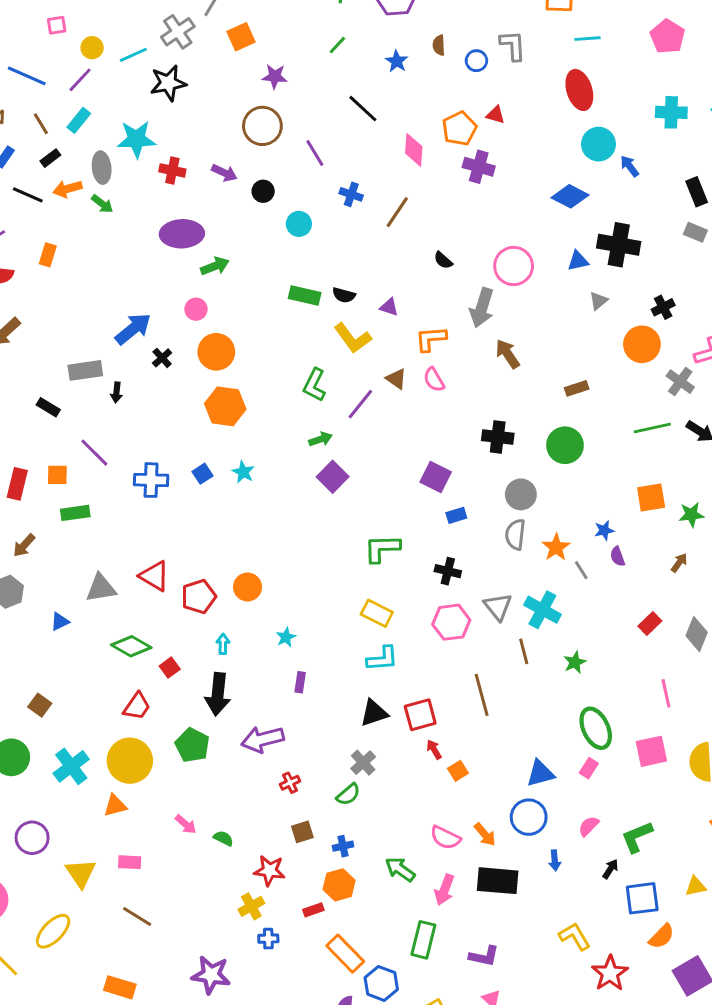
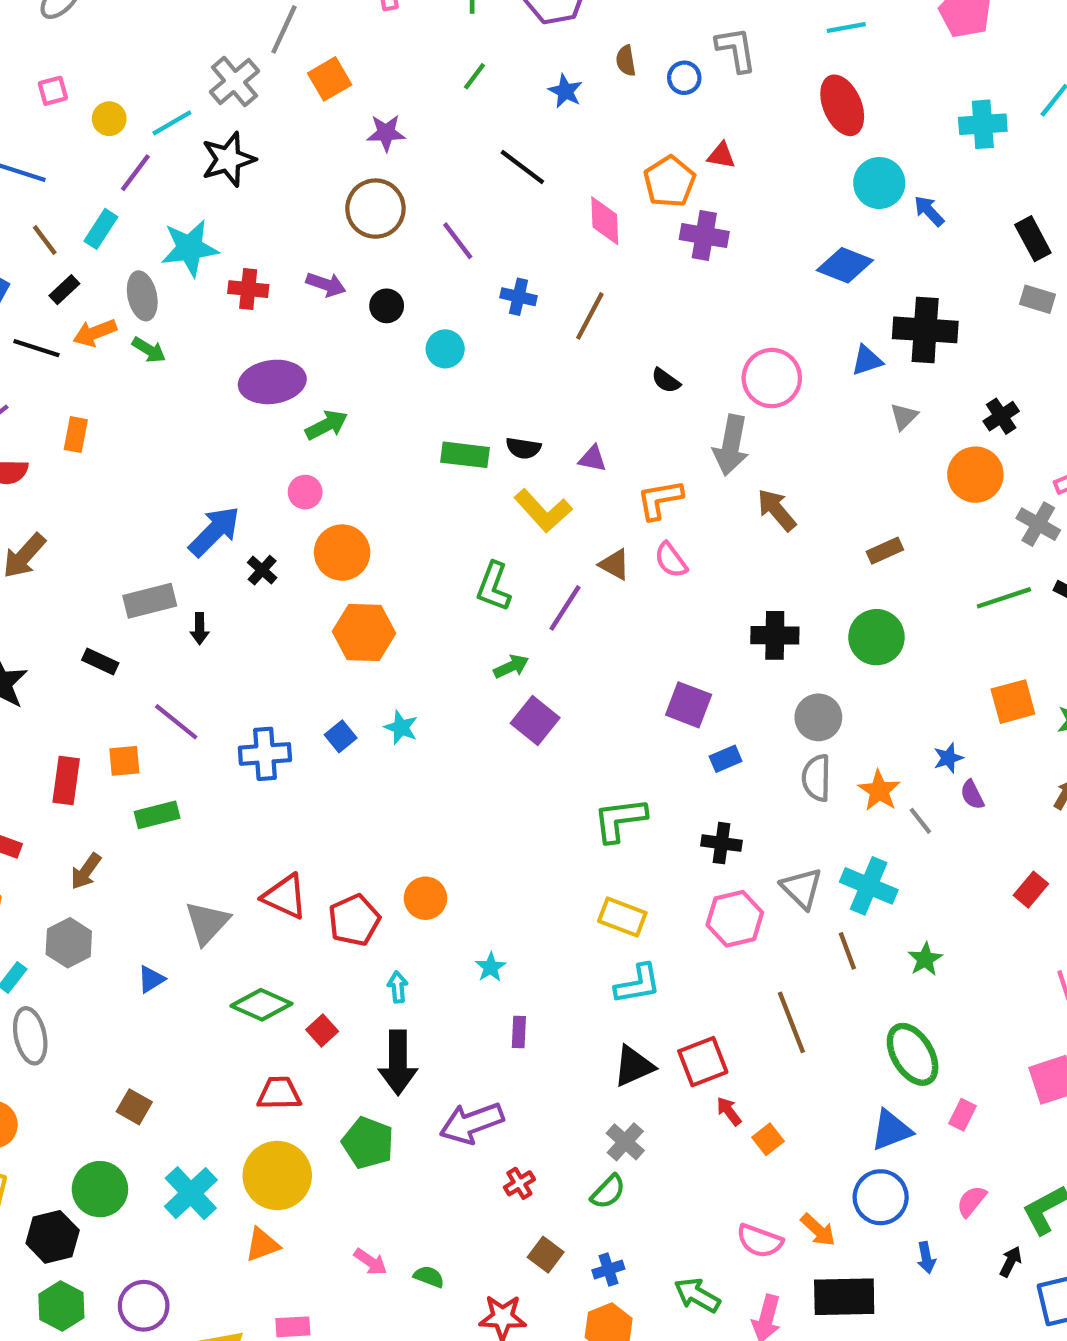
purple line: (80, 80) -> (135, 173), moved
gray triangle: (101, 588) -> (207, 923), turned -32
red trapezoid: (137, 706) -> (279, 1093), turned -120
green ellipse: (596, 728) -> (913, 1054), moved
brown square: (302, 832) -> (546, 1255), turned -30

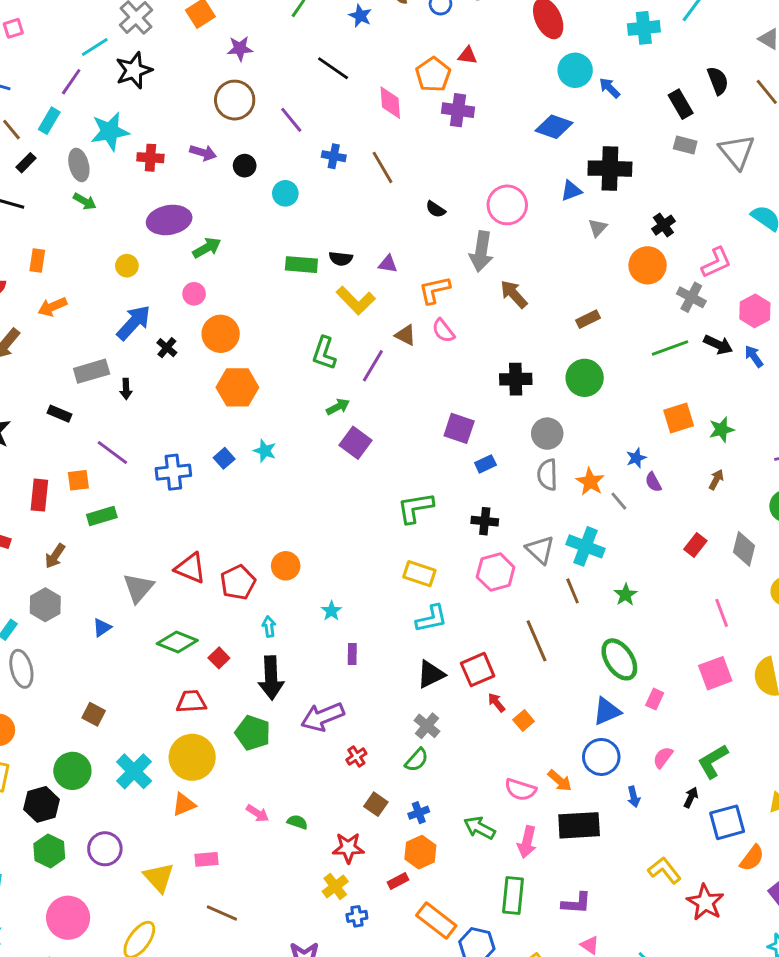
yellow circle: (109, 119) -> (127, 266), moved
brown line: (590, 316) -> (383, 167), turned -56
orange arrow: (95, 333) -> (52, 307), moved

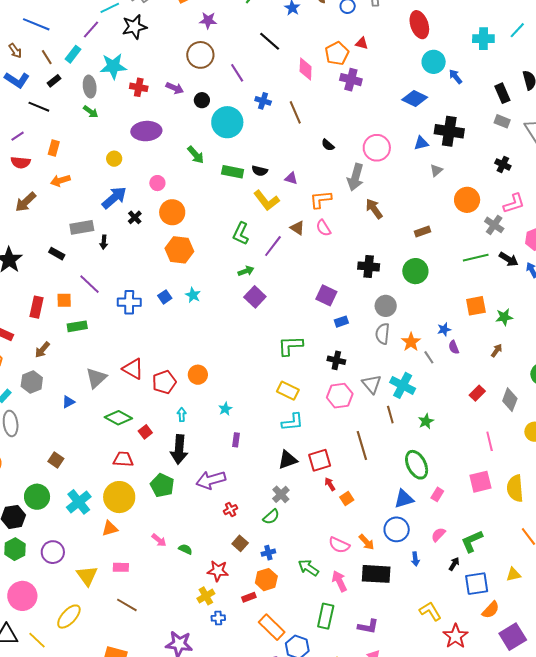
cyan circle: (285, 193) -> (227, 122), size x1.8
black cross: (663, 225) -> (503, 164), moved, turned -35
green arrow: (207, 248) -> (196, 155), moved, turned 72
pink arrow: (527, 842) -> (339, 581), turned 135

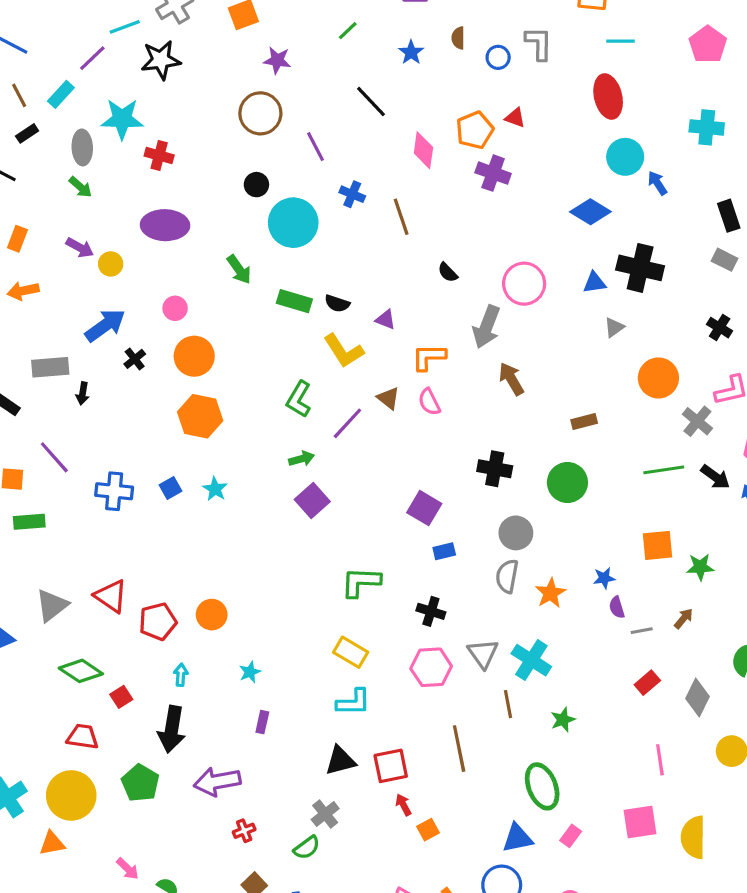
purple arrow: (175, 88) -> (80, 248), moved
gray line: (429, 357) -> (642, 631), moved, turned -72

